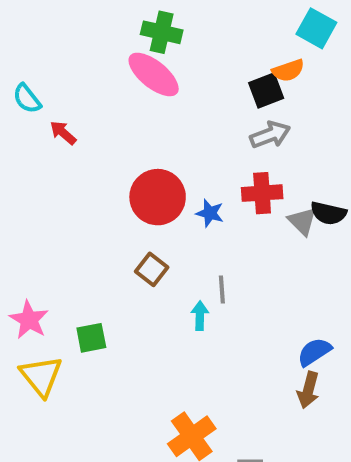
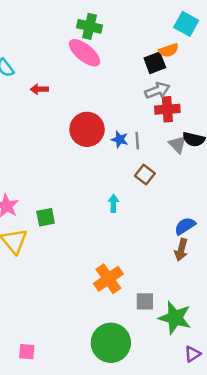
red arrow: (63, 133) -> (39, 89), moved, turned -42
red cross: (262, 193) -> (167, 109), moved
brown square: (152, 269) -> (145, 175), moved
gray line: (222, 290) -> (137, 141), moved

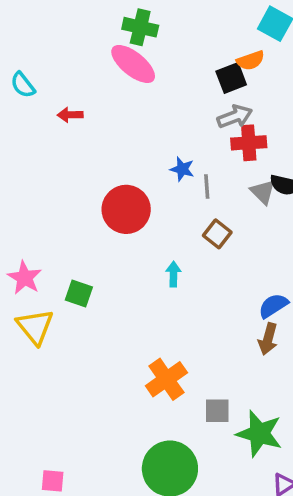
red circle: (87, 129) -> (126, 209), moved
blue star: (120, 139) -> (182, 169), moved
green square: (46, 217) -> (79, 293), turned 30

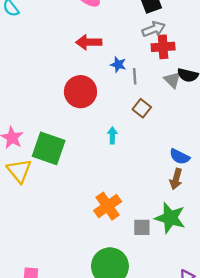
red arrow: (70, 115) -> (89, 42), moved, size x1.5
green square: (79, 293) -> (49, 148), size x1.8
blue semicircle: (273, 306) -> (180, 157), turned -120
green star: (259, 434) -> (170, 218), moved

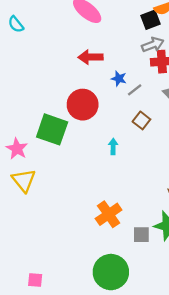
gray line: (135, 76) -> (135, 90), turned 56
green square: (49, 148) -> (52, 129), moved

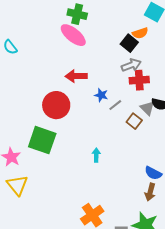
black square: (150, 20) -> (129, 43), turned -30
red circle: (83, 105) -> (56, 105), moved
brown square: (141, 120) -> (134, 121), moved

